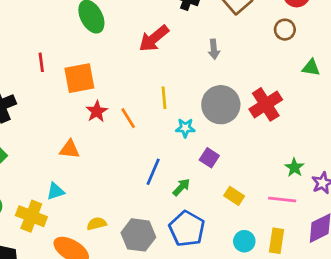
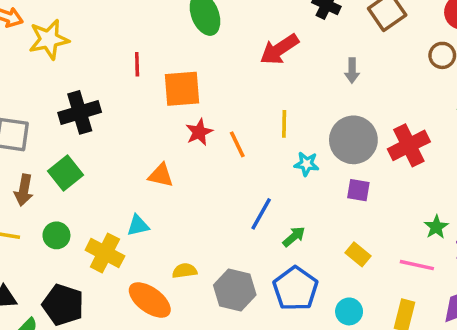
purple square: (209, 158) -> (358, 190), moved, turned -30
cyan circle: (244, 241) -> (349, 311), moved

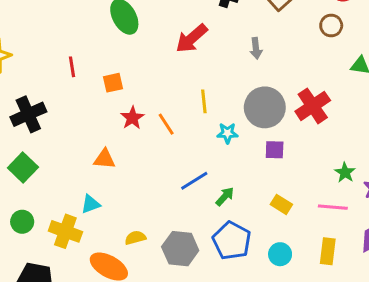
orange square: (182, 89) -> (113, 83), size x0.6
blue line: (261, 214) -> (194, 181), turned 36

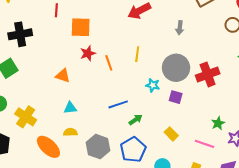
orange square: (113, 83) -> (81, 27), size x1.5
cyan star: (227, 133) -> (153, 85), moved
cyan triangle: (91, 204) -> (70, 108), moved

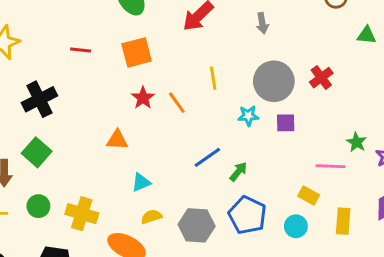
red line: (56, 10) -> (81, 50), turned -72
orange square: (81, 27) -> (137, 52), moved
red cross: (208, 75) -> (321, 78), size x0.7
yellow rectangle: (171, 134) -> (309, 196), moved
pink line: (204, 144) -> (331, 166), moved

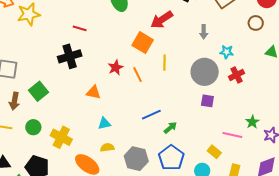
orange square: (137, 52) -> (143, 43), moved, turned 35
black cross: (39, 99) -> (70, 56), moved
cyan star: (248, 116) -> (227, 52), moved

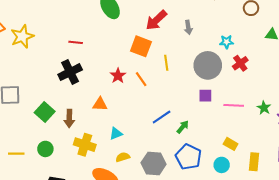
gray arrow: (204, 32) -> (188, 27), moved
brown arrow: (14, 101) -> (69, 118), moved
purple square: (207, 101) -> (205, 96), moved
pink line: (232, 135) -> (234, 105), moved
yellow cross: (61, 137) -> (85, 145), moved

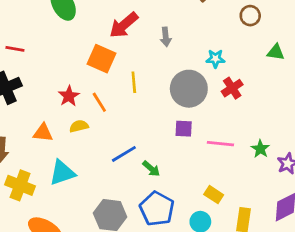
green arrow: (183, 127) -> (151, 169), turned 88
cyan triangle: (116, 134) -> (62, 173), size x1.5
yellow semicircle: (123, 157) -> (79, 126), moved

